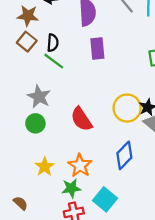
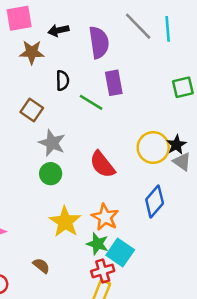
brown square: (27, 42) -> (32, 110), moved
green line: (54, 61) -> (91, 102), moved
yellow star: (45, 167) -> (65, 222), size x1.4
green star: (71, 188) -> (97, 244), turned 30
cyan square: (105, 199) -> (120, 253), moved

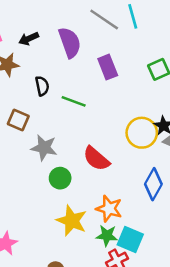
purple rectangle: (114, 83) -> (108, 67), moved
green circle: (51, 174) -> (60, 178), moved

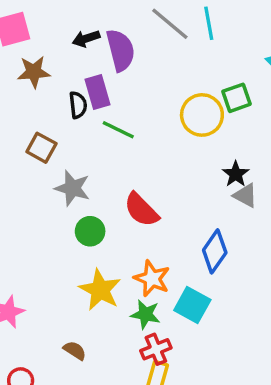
black arrow: (29, 39) -> (86, 39), moved
purple rectangle: (108, 67) -> (98, 92), moved
yellow circle: (142, 133) -> (202, 115), moved
cyan square: (130, 240) -> (192, 305), moved

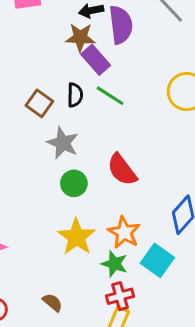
brown star: (34, 72) -> (80, 37), moved
purple rectangle: (98, 92) -> (96, 60), turned -32
black semicircle: (78, 105) -> (75, 95), moved
brown semicircle: (75, 350) -> (52, 302), moved

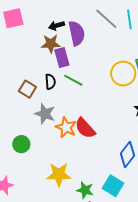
purple rectangle: (96, 60) -> (62, 57), turned 30
green circle: (74, 183) -> (21, 144), moved
orange star: (124, 232) -> (66, 127), moved
yellow star: (77, 237) -> (59, 175), turned -30

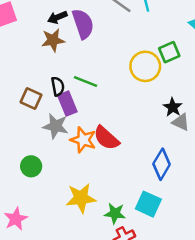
purple rectangle: (62, 57) -> (67, 104), moved

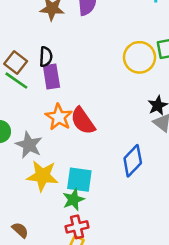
green line: (85, 82) -> (16, 81), moved
gray star: (56, 126) -> (29, 145), moved
cyan square: (148, 204) -> (79, 180), moved, turned -30
green star: (115, 213) -> (73, 200), turned 30

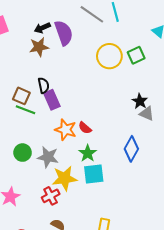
yellow circle: (139, 57) -> (109, 56), moved
red semicircle: (83, 121) -> (85, 128), size x0.6
green star: (73, 200) -> (88, 153), moved
red cross: (77, 227) -> (51, 196), moved

